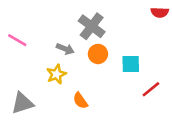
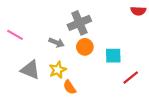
gray cross: (92, 26) -> (79, 23), turned 30
yellow star: (56, 74) -> (58, 70), moved
gray triangle: (22, 103) -> (30, 70), moved, turned 40

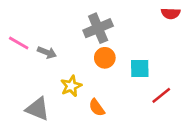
gray arrow: (56, 43) -> (47, 52), moved
gray triangle: (30, 70) -> (38, 109), moved
orange semicircle: (70, 87) -> (97, 108), moved

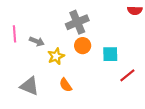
pink line: (19, 43) -> (14, 34), turned 56
yellow star: (71, 86) -> (56, 56), moved
orange semicircle: (97, 108) -> (66, 85), moved

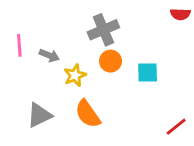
red line: (127, 75) -> (176, 127), moved
orange semicircle: (66, 85) -> (88, 114), size x1.5
gray triangle: (29, 86) -> (39, 115), turned -48

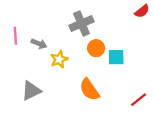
red semicircle: (180, 14) -> (142, 11), turned -40
orange circle: (111, 61) -> (96, 48), moved
orange semicircle: (88, 114) -> (89, 90), moved

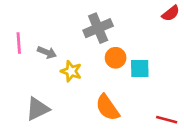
yellow star: (59, 59) -> (71, 71), turned -30
red line: (139, 100) -> (167, 120), turned 54

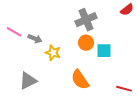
gray cross: (98, 28) -> (86, 20), moved
pink line: (19, 43) -> (14, 32), turned -56

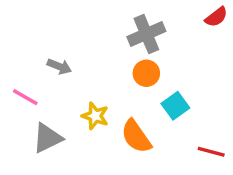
pink line: (14, 32) -> (25, 97), moved
cyan square: (104, 51) -> (175, 106), moved, turned -35
yellow star: (53, 53) -> (95, 116), moved

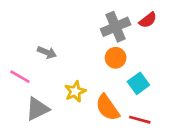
red semicircle: (216, 17) -> (148, 20), moved
yellow star: (95, 116) -> (75, 91), turned 30
red line: (211, 152) -> (140, 120), moved

